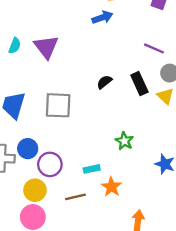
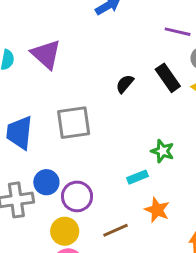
cyan rectangle: (92, 169) -> (138, 177), moved

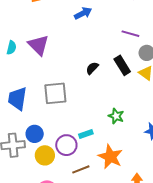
cyan rectangle: (138, 177) -> (86, 134), moved
purple circle: (77, 196) -> (66, 145), moved
orange star: (157, 210) -> (110, 157), size x1.4
yellow circle: (65, 231) -> (45, 155), moved

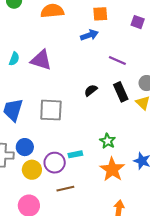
purple line: (130, 34) -> (117, 60), moved
purple triangle: (39, 45) -> (41, 60), turned -35
orange star: (110, 157) -> (112, 169), moved

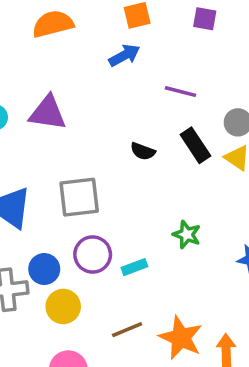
black semicircle: (91, 90) -> (143, 151), turned -112
purple circle: (55, 163) -> (93, 255), moved
orange star: (112, 169) -> (181, 338), moved

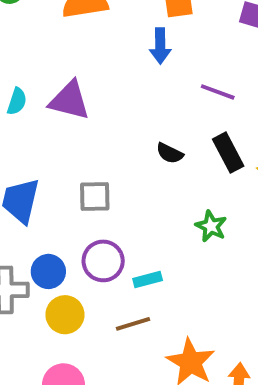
blue arrow: (124, 55) -> (160, 46), turned 112
gray square: (79, 197) -> (95, 196), size x0.7
green star: (187, 235) -> (211, 226), moved
brown line: (127, 330) -> (133, 324), moved

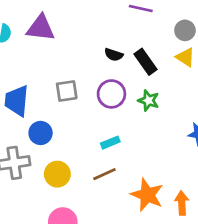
black rectangle: (228, 153) -> (145, 62), moved
purple circle: (103, 261) -> (111, 94), moved
blue circle: (48, 271) -> (41, 133), moved

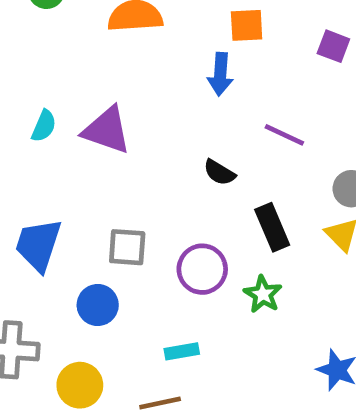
black semicircle: (114, 55) -> (219, 172), moved
blue circle: (41, 133) -> (98, 305), moved

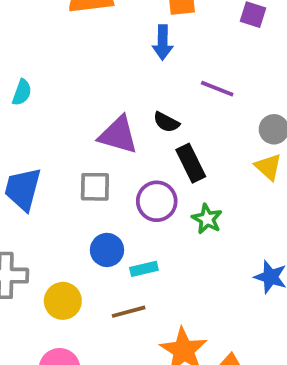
purple triangle: (107, 130) -> (118, 135), moved
black rectangle: (272, 227) -> (191, 163), moved
blue circle: (98, 305) -> (107, 250), moved

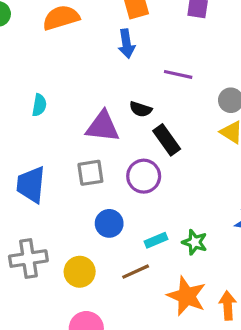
cyan semicircle: (22, 92) -> (39, 105), moved
green star: (207, 219) -> (195, 242), moved
cyan rectangle: (144, 269) -> (156, 240), moved

